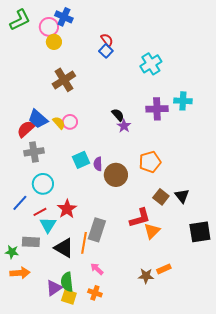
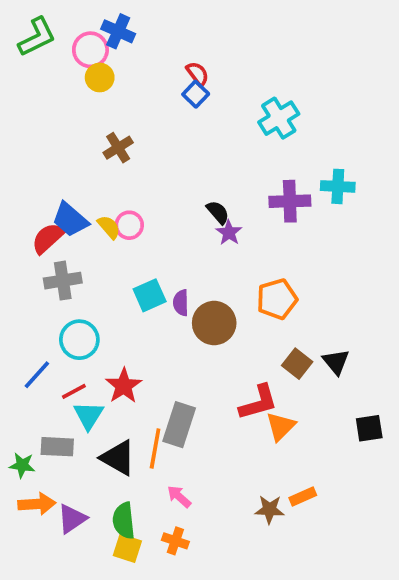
brown cross: (64, 80) -> (118, 148), size x0.7
black square: (200, 232) -> (369, 428), size x0.7
purple triangle: (54, 288) -> (72, 519), moved

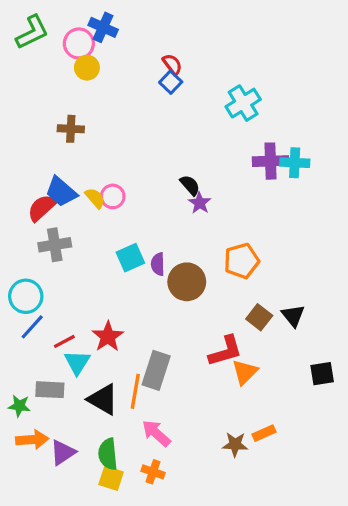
brown cross: (118, 148) -> (71, 129), moved, turned 35
purple cross: (290, 201) -> (271, 161), moved
cyan circle: (79, 340) -> (26, 296), moved
pink arrow: (179, 497) -> (156, 433), size x1.4

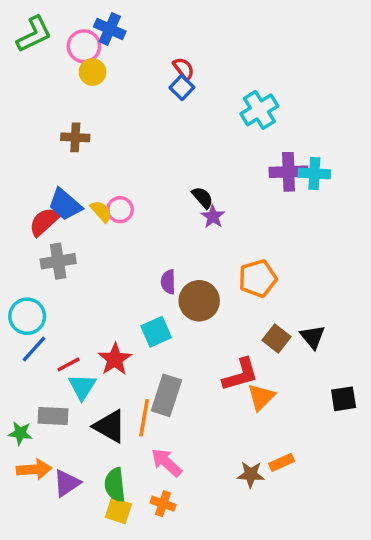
cyan square: (130, 258) -> (156, 332), moved

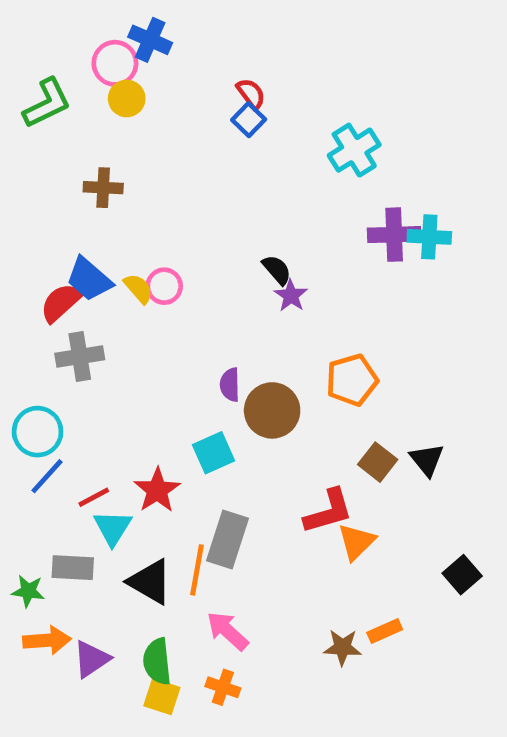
green L-shape: (34, 34) -> (47, 103), moved
black square: (344, 399) -> (462, 575), moved, turned -32

